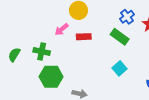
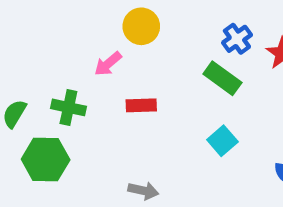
red rectangle: (84, 37) -> (141, 105), moved
green hexagon: (51, 77) -> (46, 159), moved

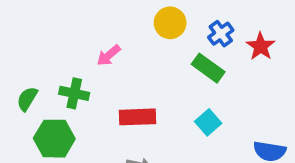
yellow circle: (141, 26) -> (170, 23), moved
red rectangle: (141, 105) -> (138, 117), moved, size x1.4

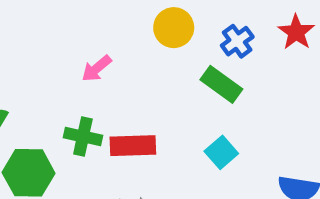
red star: (261, 46) -> (296, 32), moved
green cross: (74, 93) -> (83, 136), moved

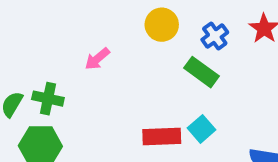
green cross: (83, 136) -> (48, 99), moved
red rectangle: (133, 146) -> (162, 136), moved

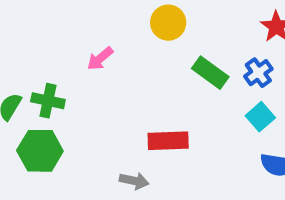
blue cross: (215, 36) -> (258, 73), moved
cyan square: (202, 129) -> (260, 117), moved

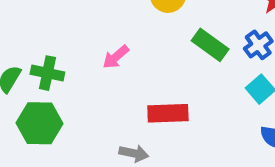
pink arrow: (100, 59) -> (116, 57), moved

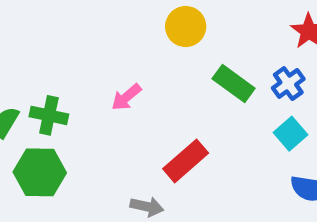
red rectangle: (168, 113) -> (186, 161), turned -39

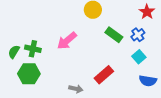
pink arrow: (126, 97) -> (67, 41), size x1.5
red rectangle: (186, 161) -> (104, 75), moved

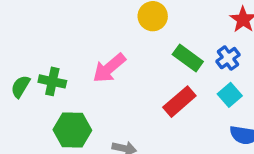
green hexagon: (29, 74) -> (72, 130), moved
red rectangle: (104, 75) -> (179, 102), moved

